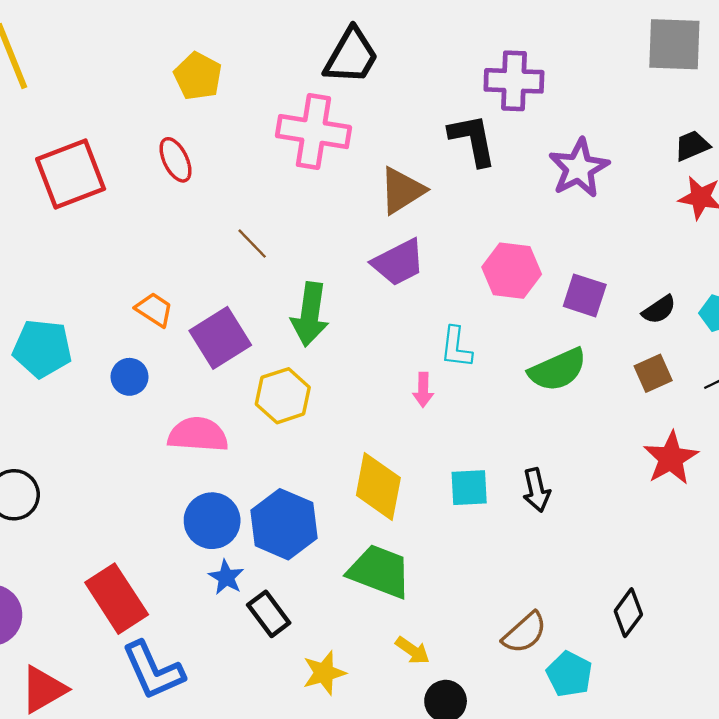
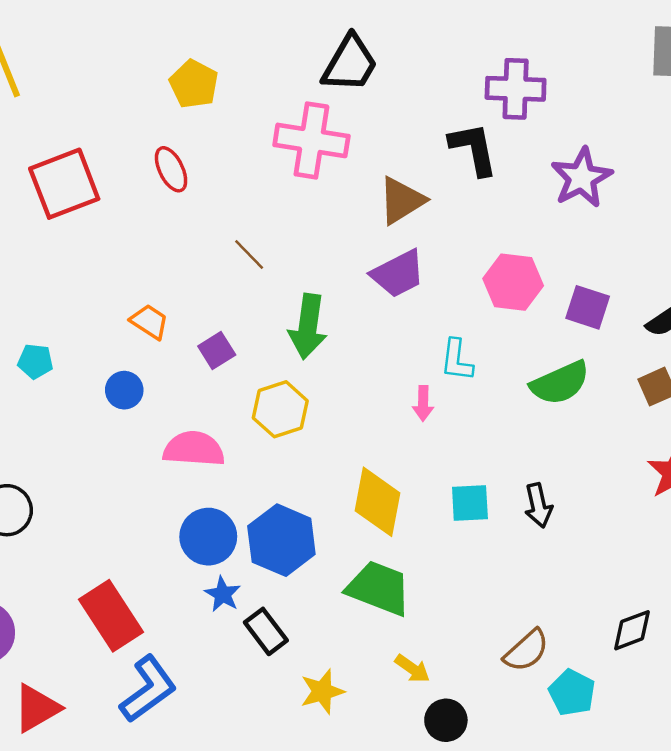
purple square: (220, 338) -> (217, 351), size x0.6
cyan pentagon: (42, 349) -> (35, 361), size x0.6
black diamond: (628, 613) -> (632, 630), turned 33
blue L-shape: (153, 670) -> (148, 689), turned -102

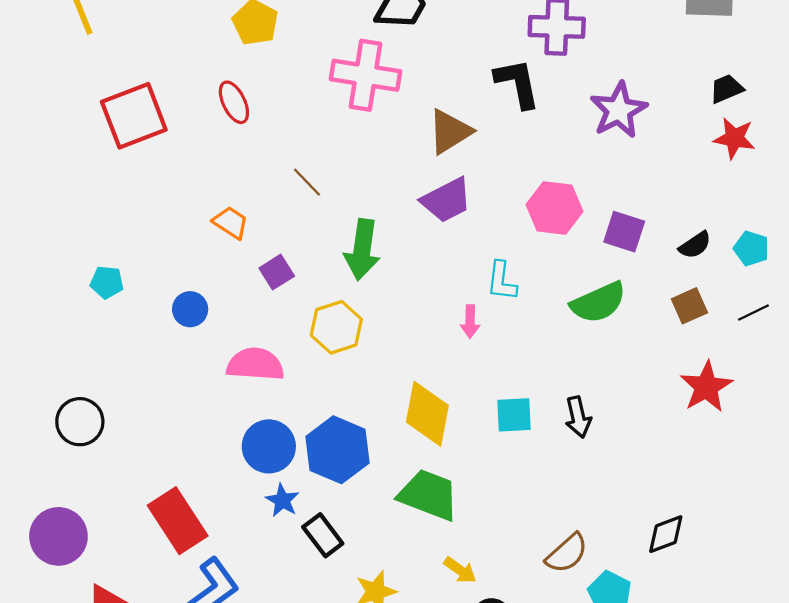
orange trapezoid: (149, 322) -> (231, 223), moved

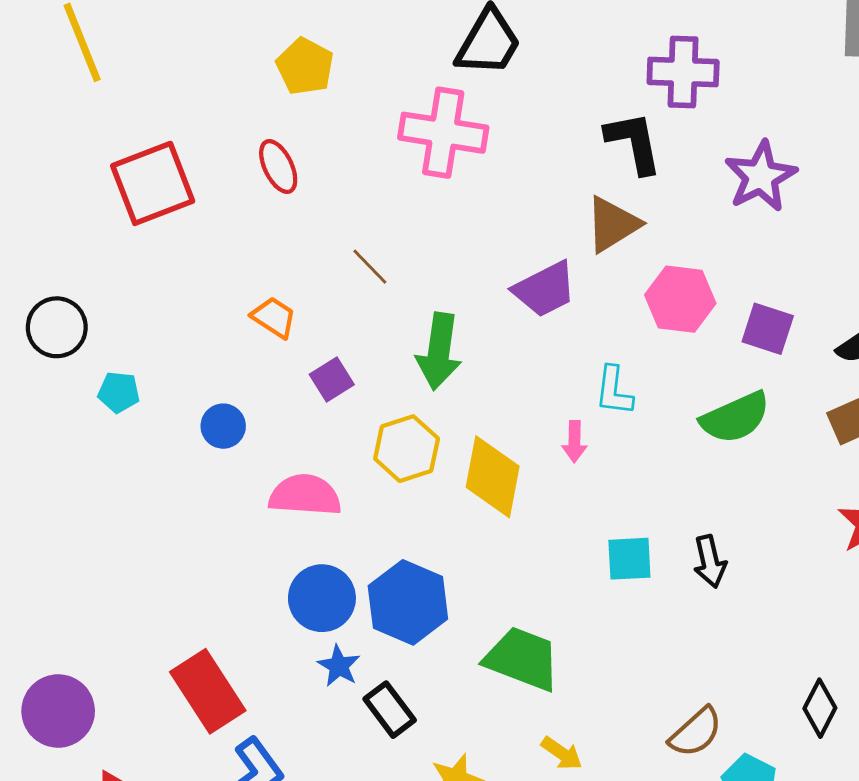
brown triangle: (450, 132) -> (613, 224), moved
yellow diamond: (427, 414) -> (493, 477), moved
black circle: (80, 422) -> (57, 327), moved
black diamond: (666, 534) -> (820, 708), turned -42

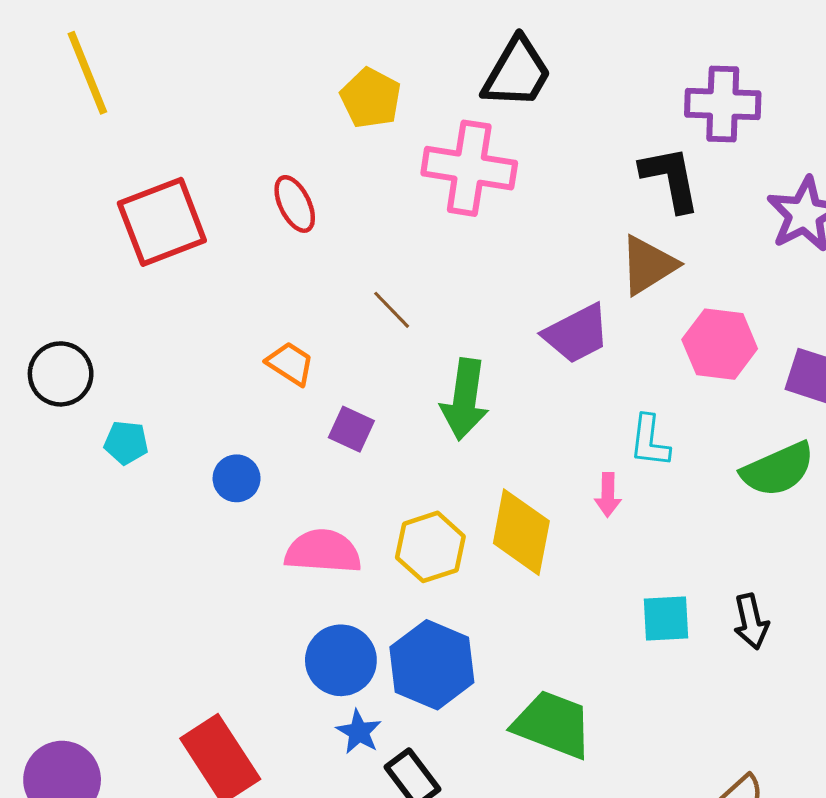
yellow pentagon: (305, 66) -> (371, 98), moved
purple square: (332, 380) -> (351, 429), turned -33
yellow hexagon: (407, 449) -> (430, 547), moved

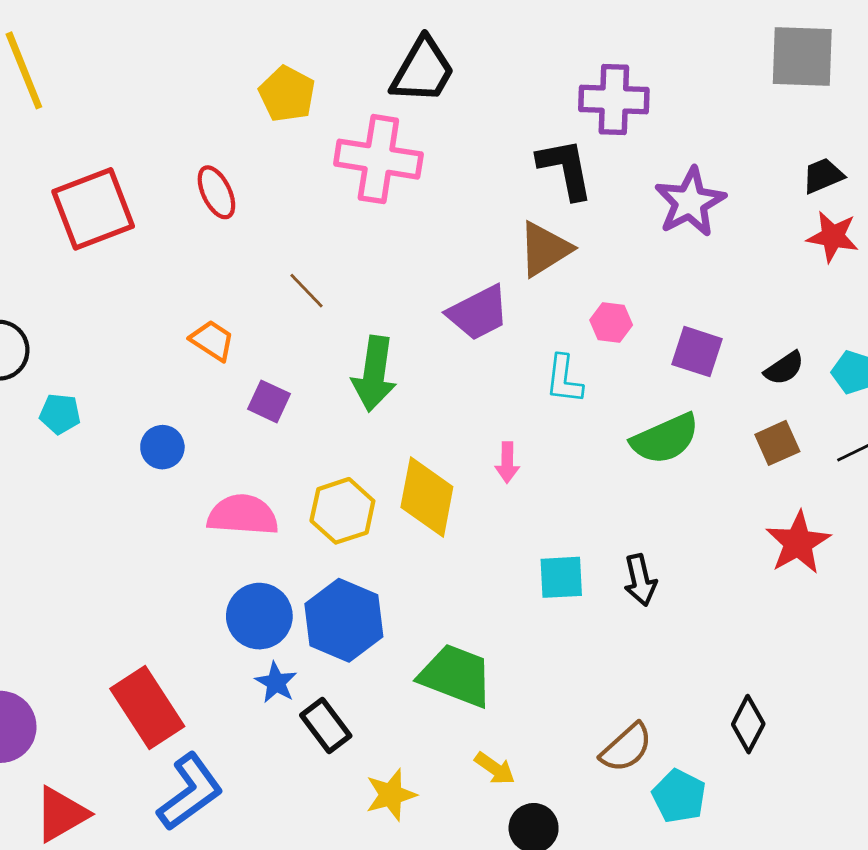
pink hexagon: (720, 344) -> (611, 322), size x0.6
cyan L-shape: (650, 441) -> (564, 379), moved

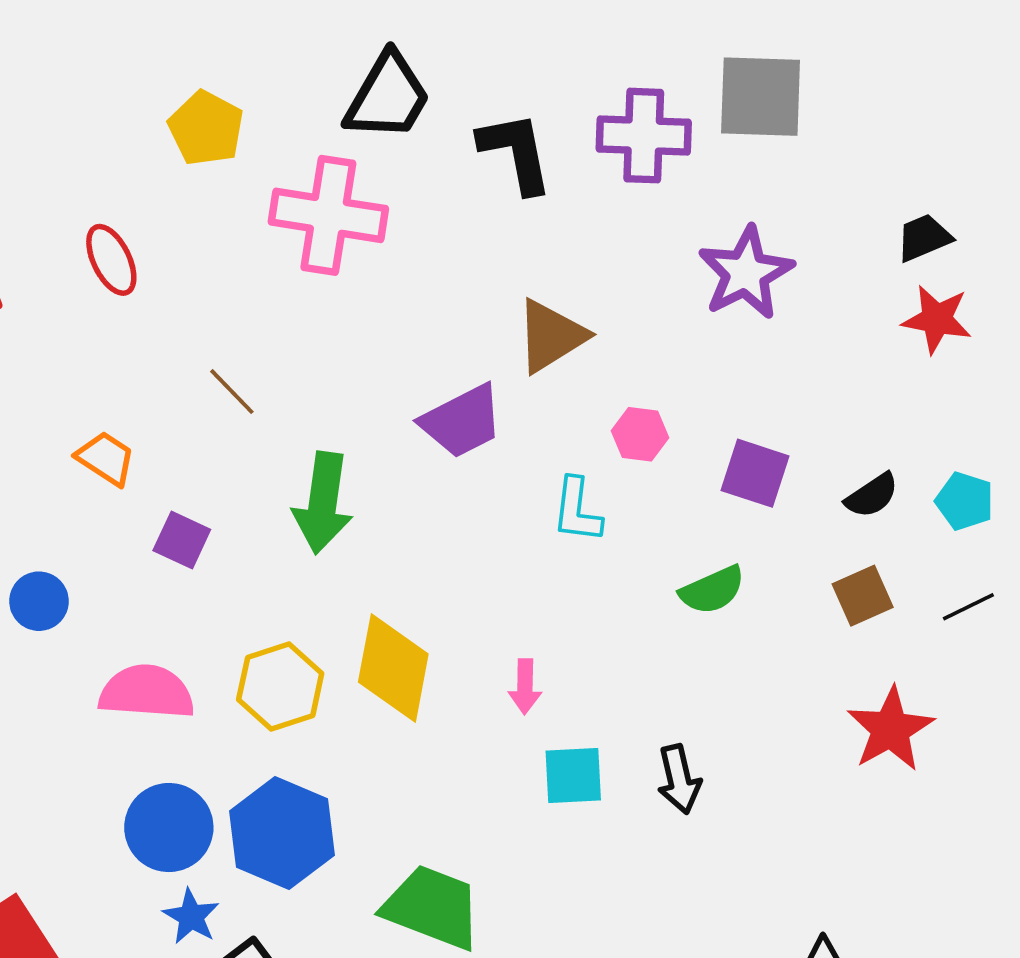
gray square: (802, 57) -> (761, 97), moved
black L-shape: (565, 169) -> (516, 152), moved
green semicircle: (665, 439) -> (712, 590), size x0.7
pink arrow: (507, 462) -> (525, 687), moved

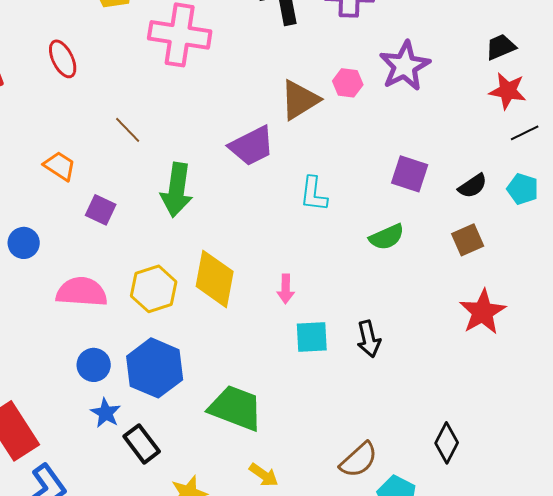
pink hexagon: (640, 434) -> (348, 83), moved
black line: (968, 607) -> (525, 133), moved
blue circle: (169, 827) -> (94, 365), size x0.7

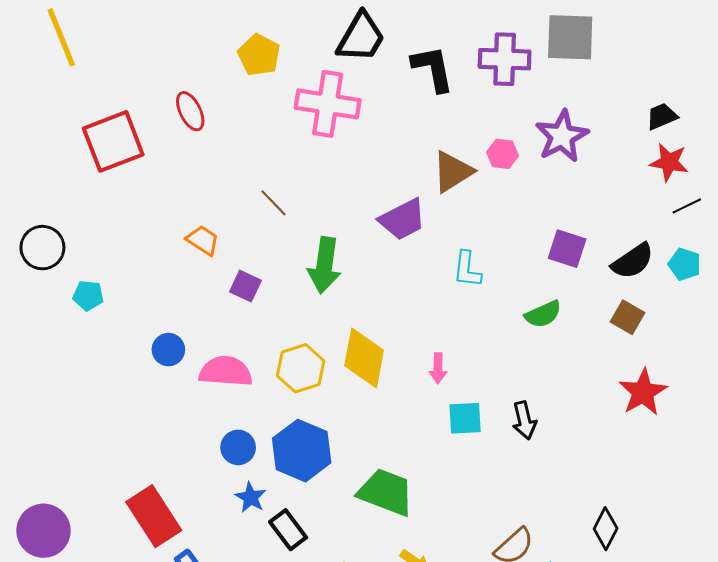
red ellipse: (63, 59) -> (190, 111), moved
black semicircle: (473, 186) -> (633, 261), size x1.4
brown square: (468, 240) -> (627, 317), turned -36
blue circle: (24, 243) -> (168, 350), moved

